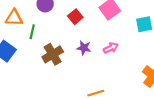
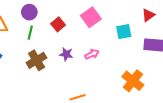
green line: (32, 32) -> (30, 33), moved

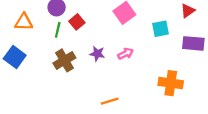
red square: (58, 24) -> (77, 22), moved
orange cross: (133, 81) -> (171, 83), turned -30

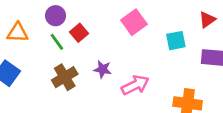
green line: (58, 30) -> (57, 42), turned -49
pink arrow: (126, 54) -> (135, 85), moved, size x1.5

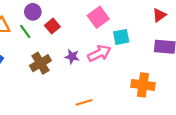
cyan square: (176, 41) -> (121, 37), moved
green line: (57, 42) -> (25, 31), moved
pink arrow: (135, 85) -> (99, 53), moved

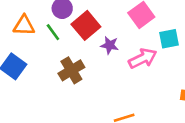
red square: (52, 26) -> (86, 25), size x1.5
purple star: (72, 57) -> (110, 45), moved

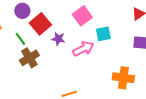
green line: (53, 32) -> (20, 39), moved

